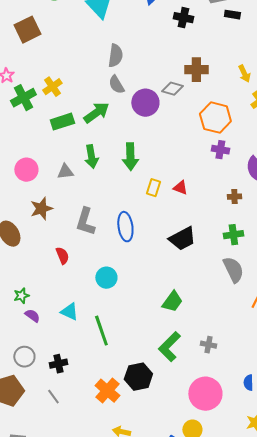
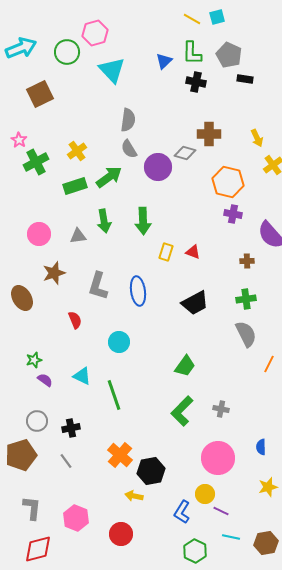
yellow cross: (52, 87) -> (77, 151), moved
black hexagon: (138, 377) -> (151, 471), moved

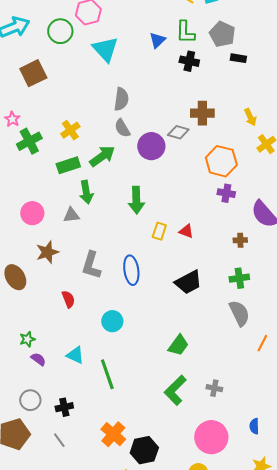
green arrow: (104, 221) -> (86, 192), moved

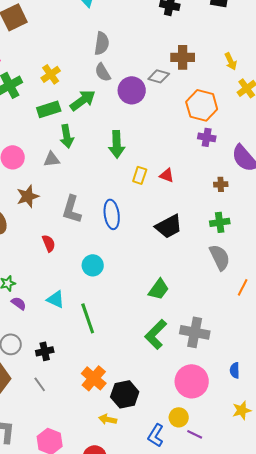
gray cross: (214, 388) -> (195, 332), size x1.8

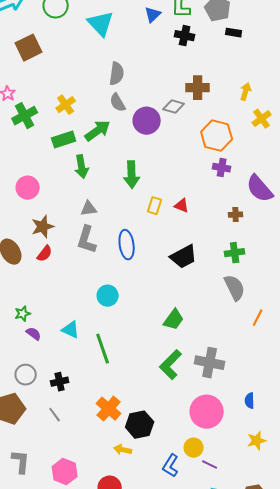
yellow arrow: (231, 61) -> (246, 92), turned -138
gray triangle: (52, 159) -> (89, 209), moved
red semicircle: (49, 243) -> (45, 254), moved, turned 60

